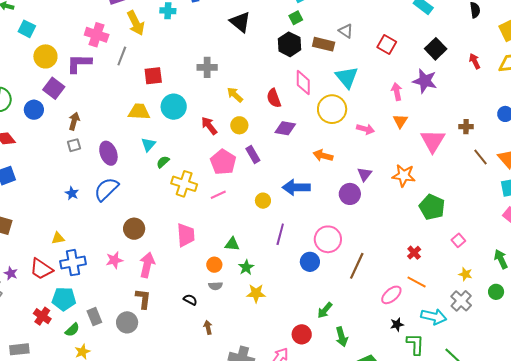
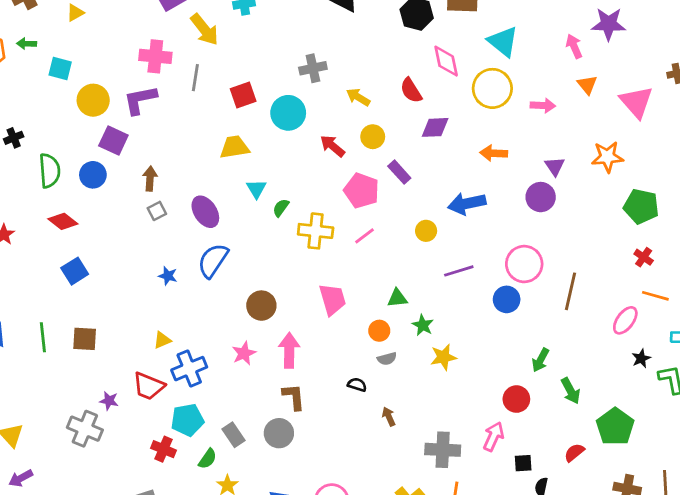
cyan circle: (174, 107) -> (288, 113), moved
green pentagon: (432, 207) -> (641, 206), moved
purple line: (280, 234) -> (459, 271), turned 70

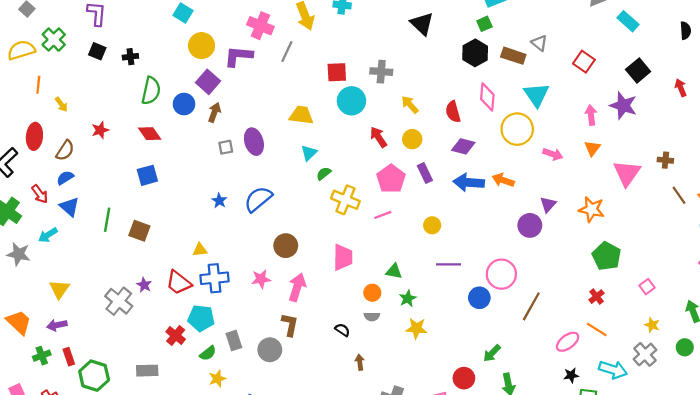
red square: (243, 95) -> (337, 72), moved
brown arrow: (150, 179) -> (214, 112), moved
blue arrow: (467, 204) -> (469, 182), moved
purple ellipse: (205, 212) -> (254, 142), moved

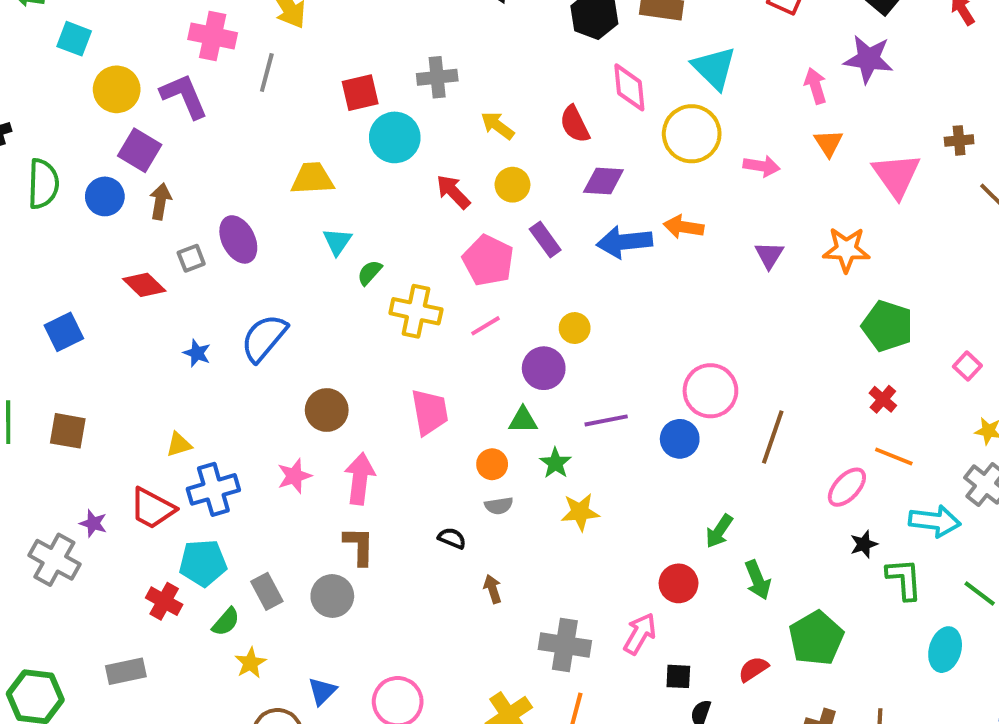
purple L-shape: (238, 56) -> (184, 96), turned 72
red diamond: (150, 134) -> (144, 285), moved
purple circle: (530, 225) -> (544, 368), moved
purple line: (448, 264) -> (606, 420), moved

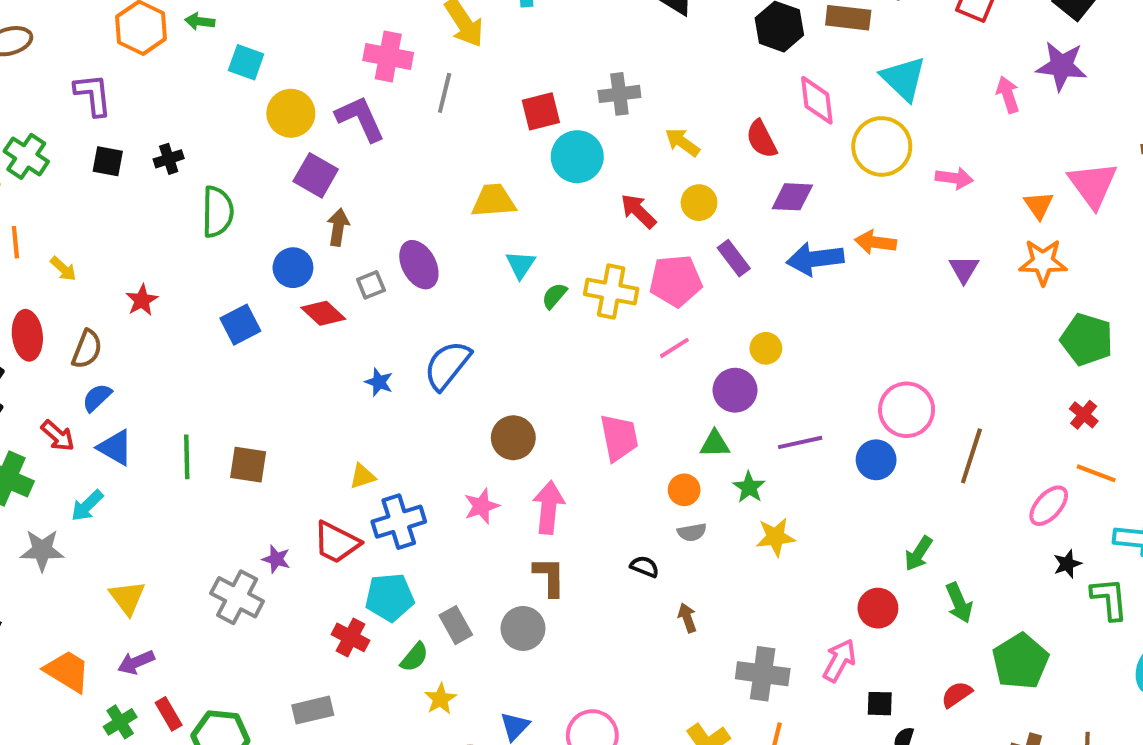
orange triangle: (828, 143) -> (1039, 205), moved
blue circle: (105, 196) -> (293, 268), moved
pink pentagon: (488, 260) -> (676, 281), turned -30
yellow cross: (416, 311) -> (611, 291), moved
blue square: (64, 332) -> (240, 325), moved

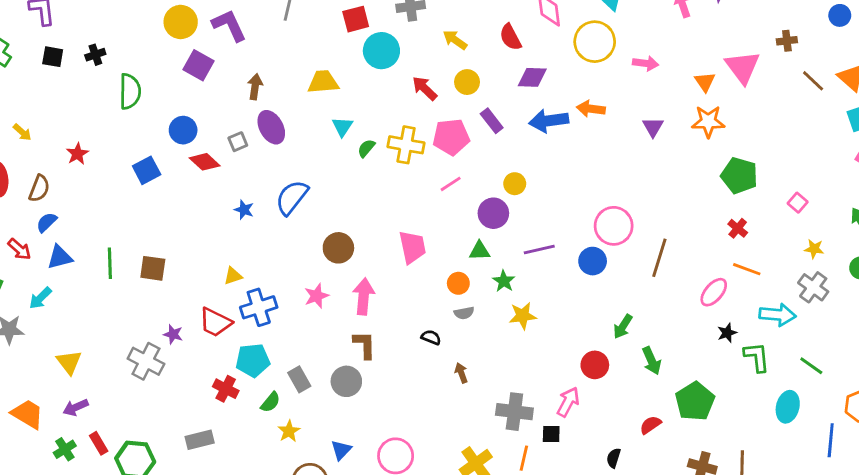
brown arrow: (338, 227) -> (255, 87), moved
blue triangle: (115, 448) -> (60, 257), turned -44
black square: (880, 704) -> (551, 434), moved

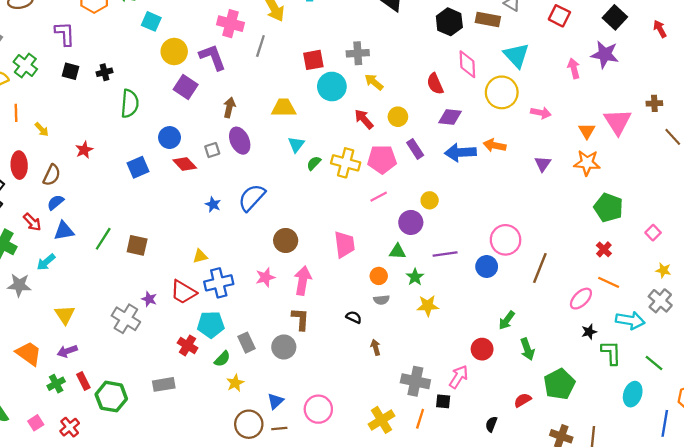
yellow arrow: (455, 40) -> (374, 82), moved
green line: (110, 263) -> (103, 239), turned 30

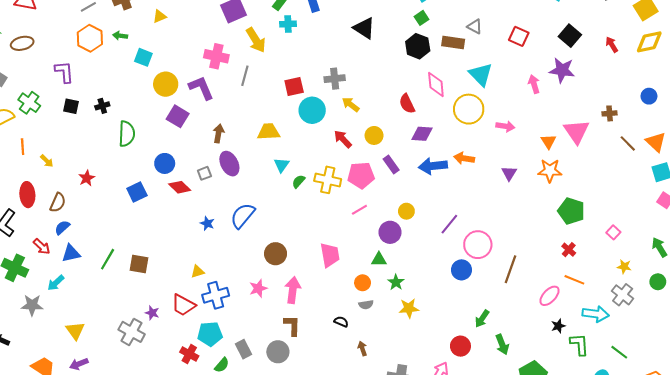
purple line: (445, 254) -> (449, 224), moved, turned -40

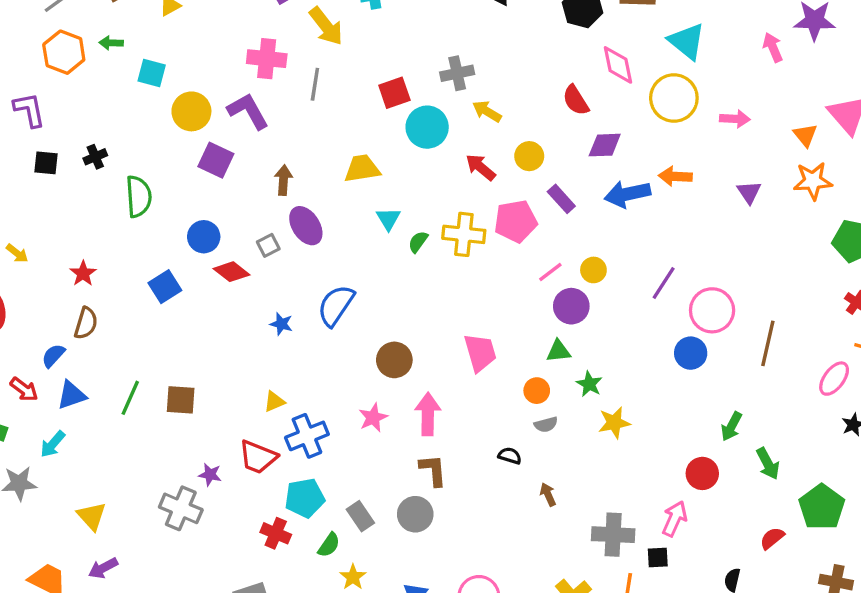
brown semicircle: (58, 202) -> (86, 323), moved
pink line: (359, 210) -> (550, 272), moved

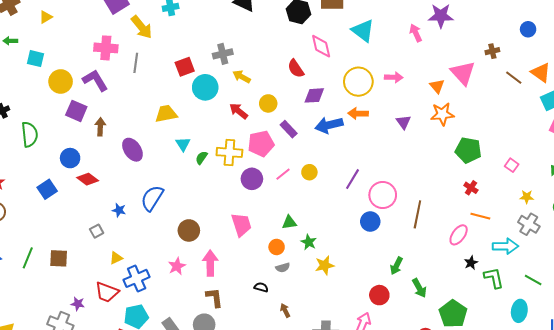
yellow circle: (674, 98) -> (358, 82), moved
brown arrow: (283, 180) -> (100, 127), moved
gray square: (268, 245) -> (97, 231), moved
purple circle: (571, 306) -> (252, 179), moved

